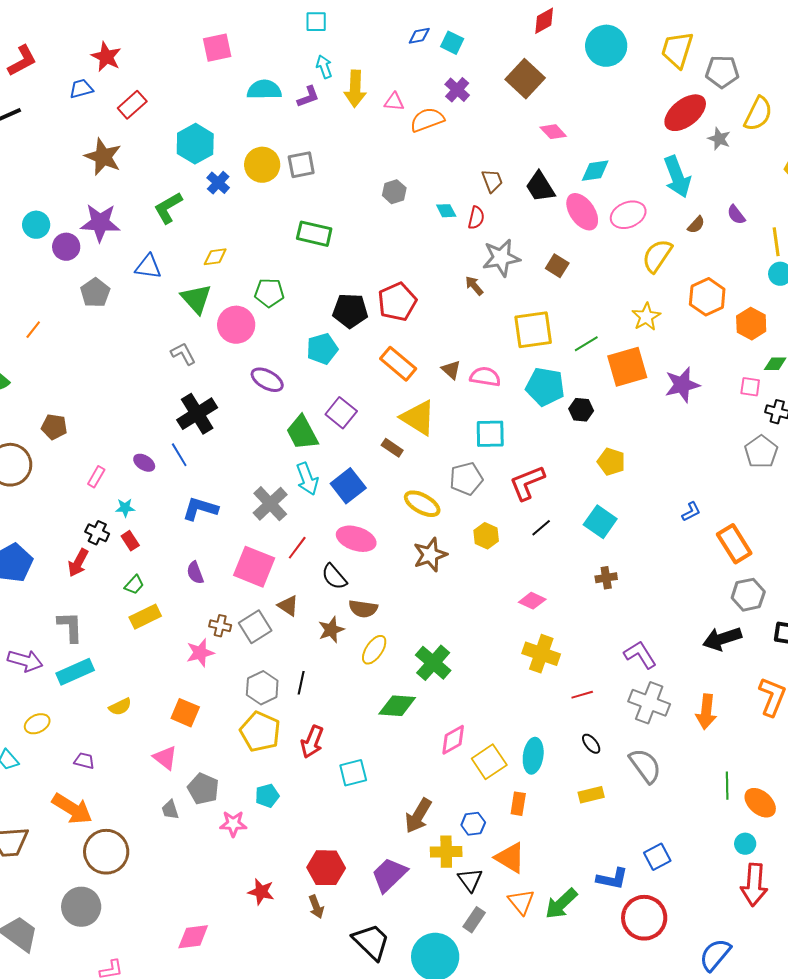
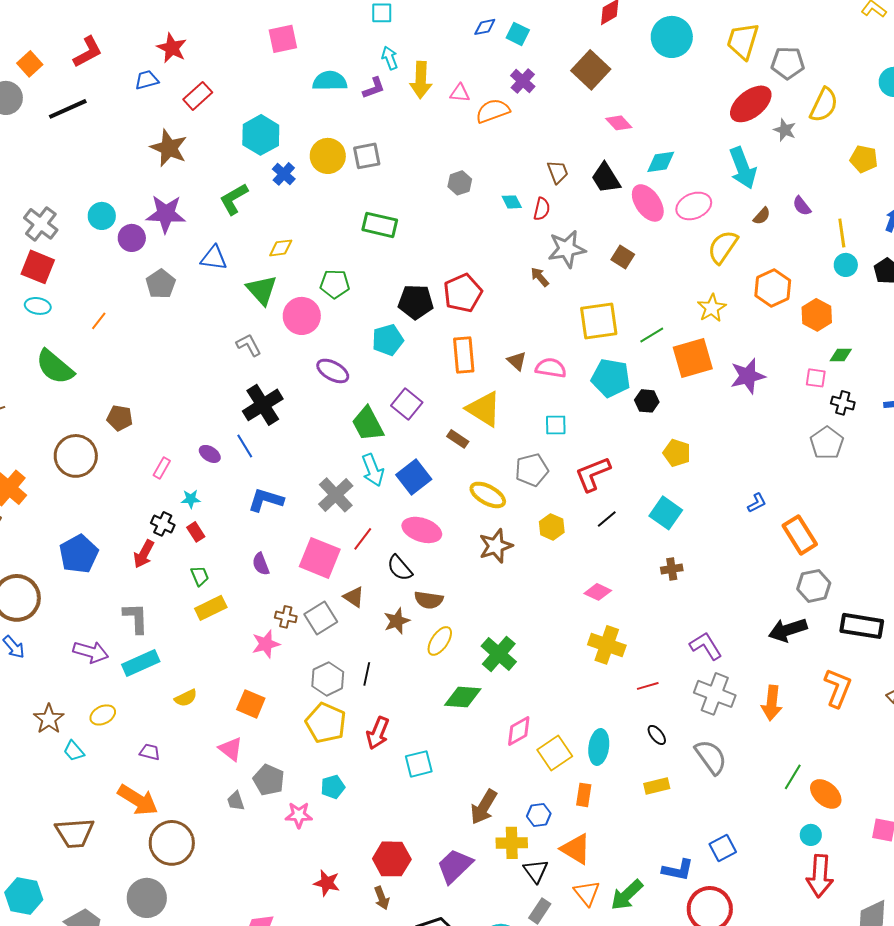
orange rectangle: (398, 364) -> (464, 355), turned 45
cyan square: (490, 434) -> (556, 425), size x0.7
green trapezoid: (134, 585) -> (200, 576), turned -65
green line: (727, 786) -> (793, 777), turned 32

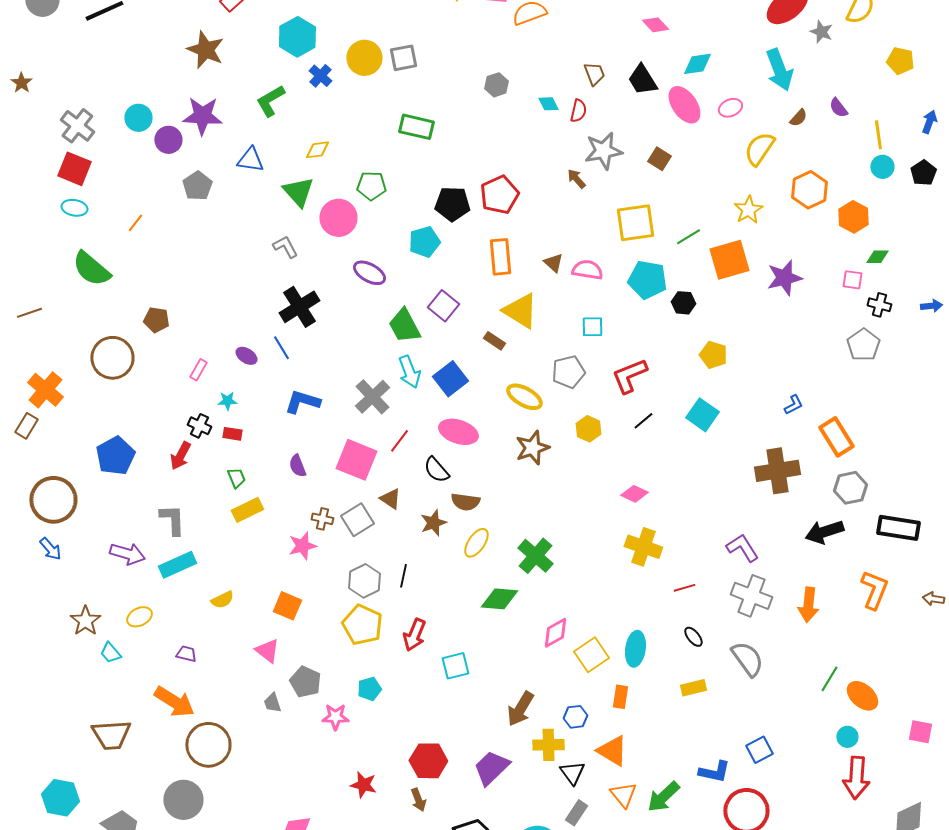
pink ellipse: (694, 206) -> (730, 108), size x0.7
red rectangle: (196, 532) -> (232, 434), turned -48
brown cross: (672, 569) -> (777, 471), moved, size x2.0

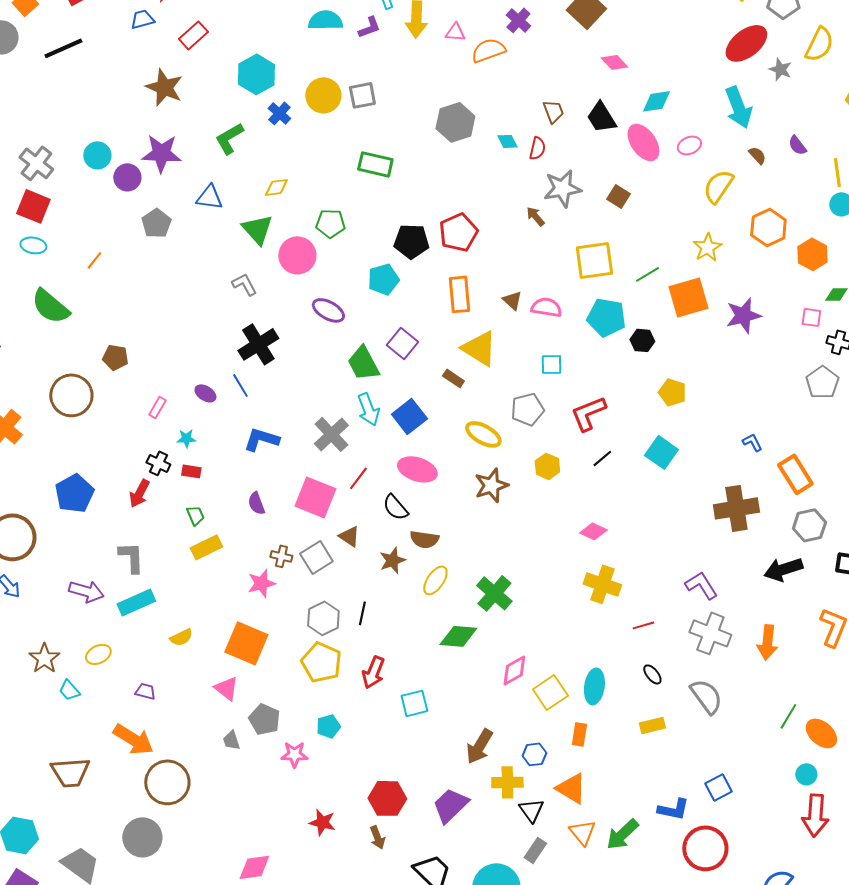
gray hexagon: (496, 85) -> (455, 122), size x1.6
brown semicircle: (798, 118) -> (757, 155), turned -84
blue L-shape: (793, 405) -> (752, 442), turned -90
orange square: (287, 606) -> (246, 643), size x1.5

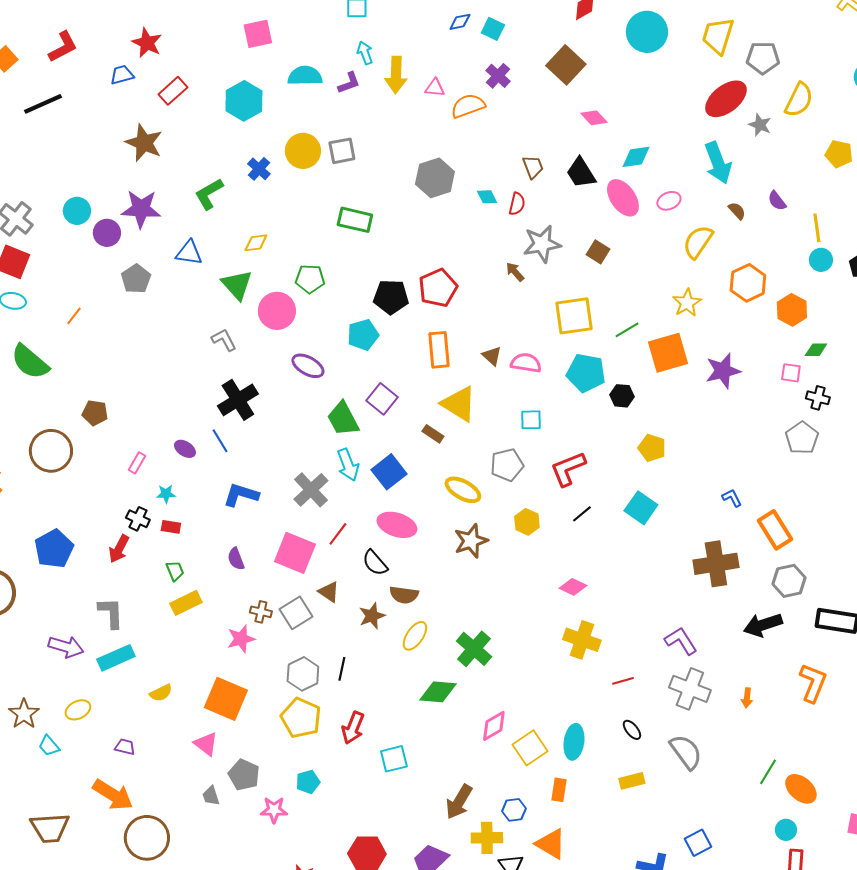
cyan hexagon: (256, 74) -> (244, 101), moved
orange arrow: (767, 642) -> (747, 698), size x0.6

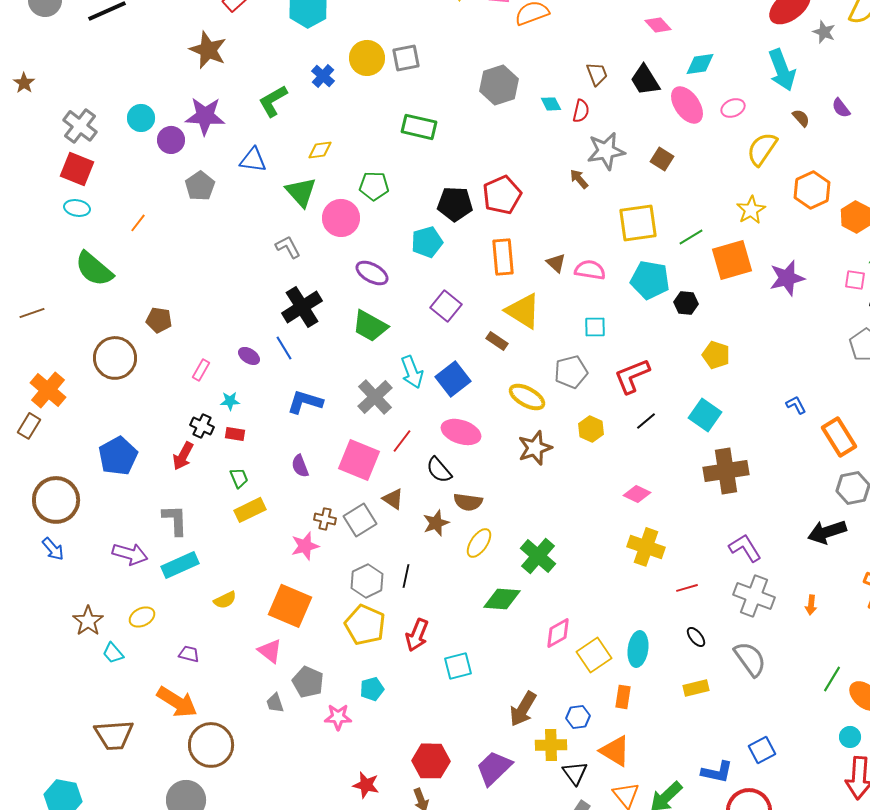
green trapezoid: (343, 419) -> (370, 326), moved, turned -33
brown cross: (716, 564) -> (726, 471), moved

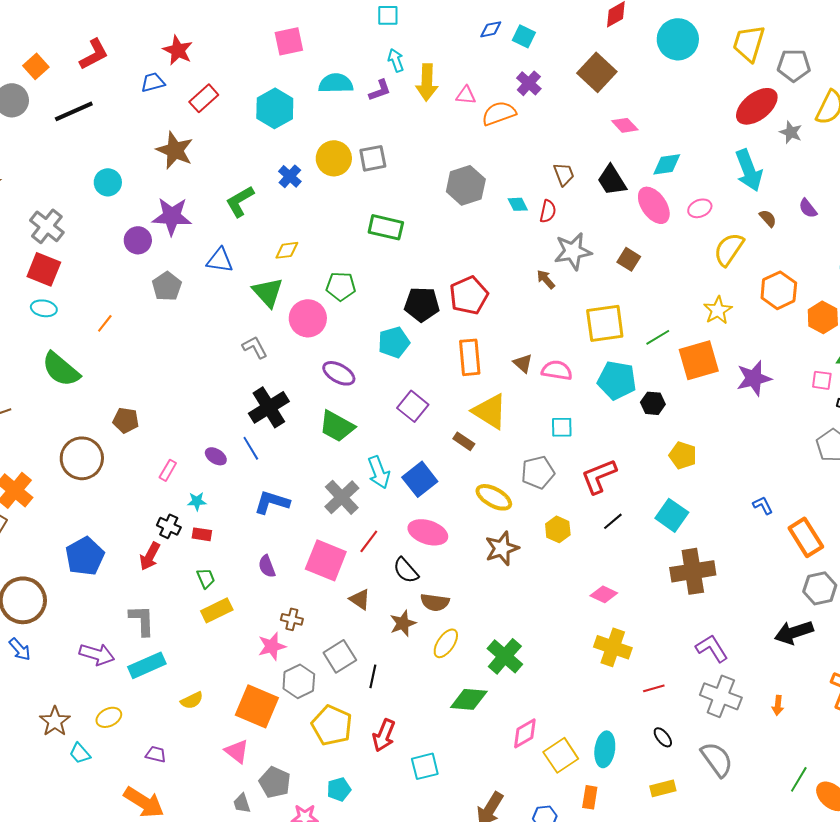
cyan circle: (141, 118) -> (108, 182), moved
gray square: (360, 520) -> (340, 656), moved
gray hexagon: (367, 581) -> (299, 681), moved

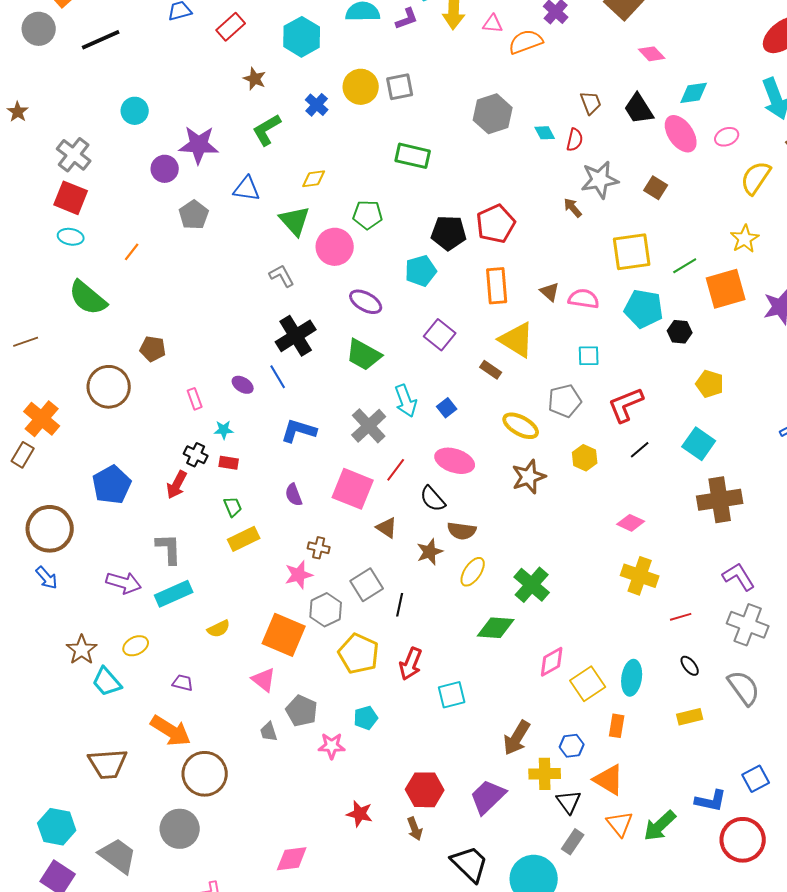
brown star: (175, 150) -> (255, 79), moved, size x0.6
pink rectangle: (168, 470) -> (195, 399), turned -50
blue square: (420, 479) -> (447, 408), size x0.6
cyan trapezoid: (80, 753) -> (107, 682), size x1.4

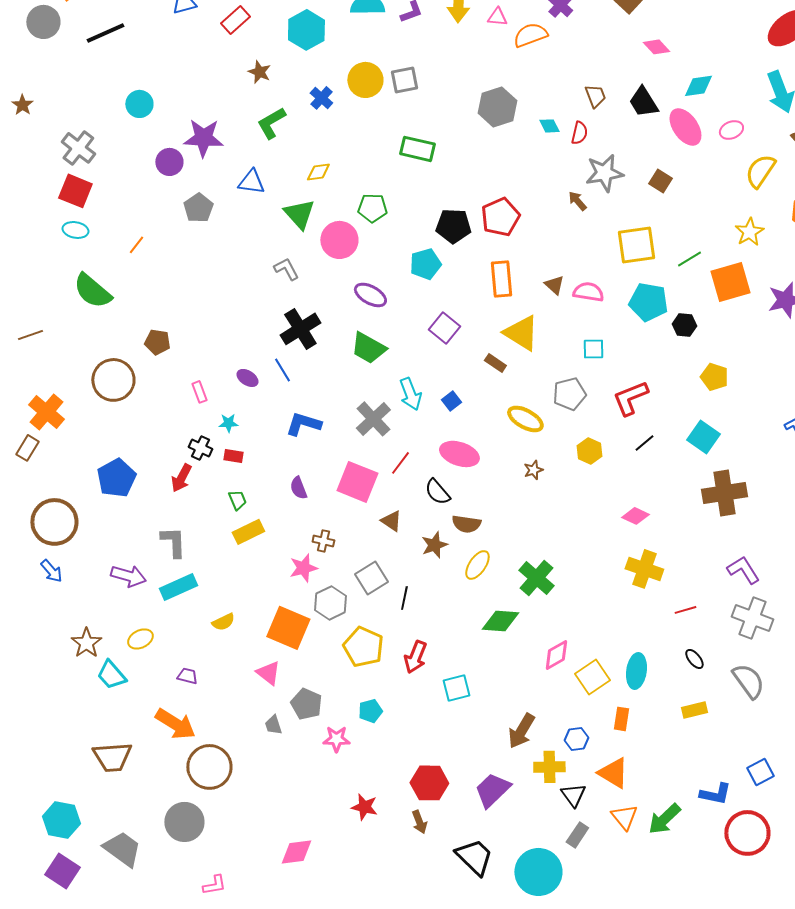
brown star: (529, 477) -> (533, 470), size x0.6

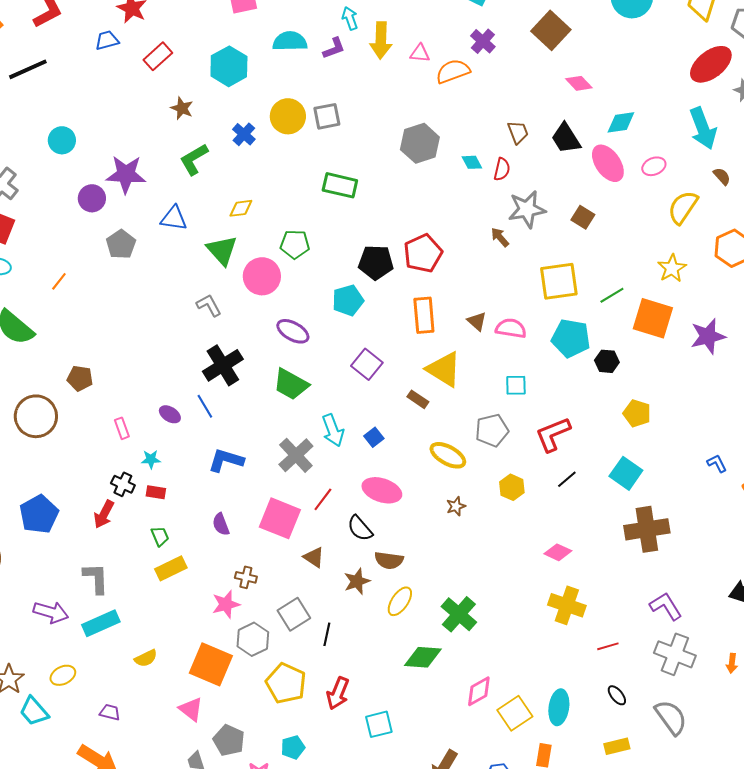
orange square: (730, 282) -> (653, 318), turned 33

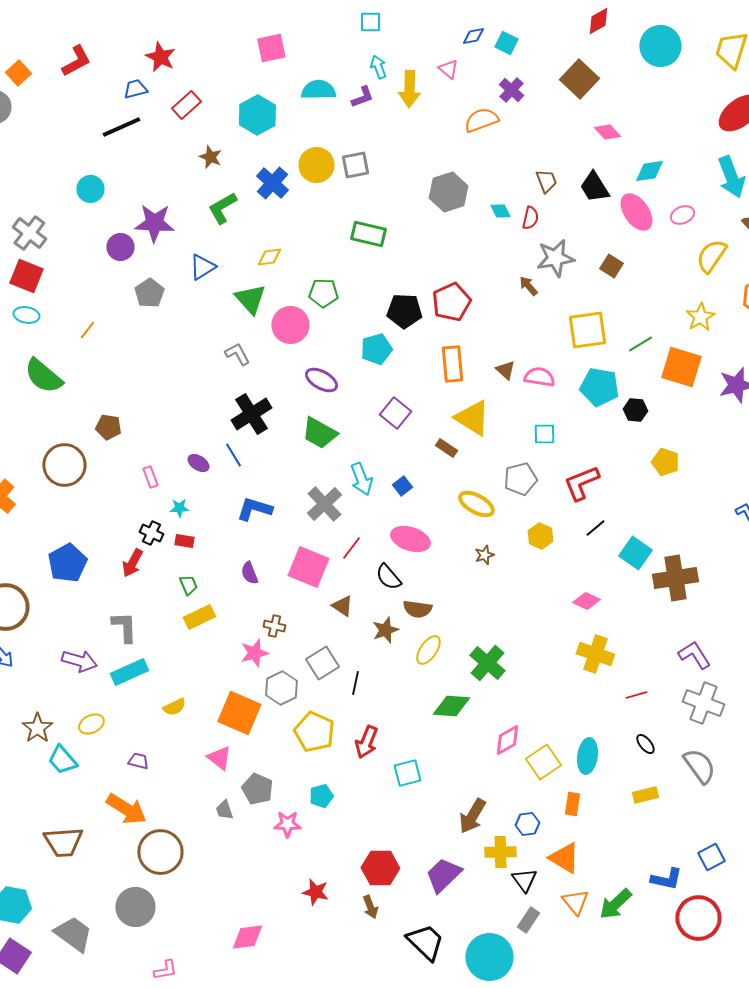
pink triangle: (420, 53) -> (448, 69), moved, turned 35
black line: (28, 69) -> (121, 127), moved
blue cross: (244, 134) -> (272, 183), size x1.4
blue triangle: (174, 218) -> (202, 267), turned -40
cyan square: (626, 473) -> (635, 553), moved

